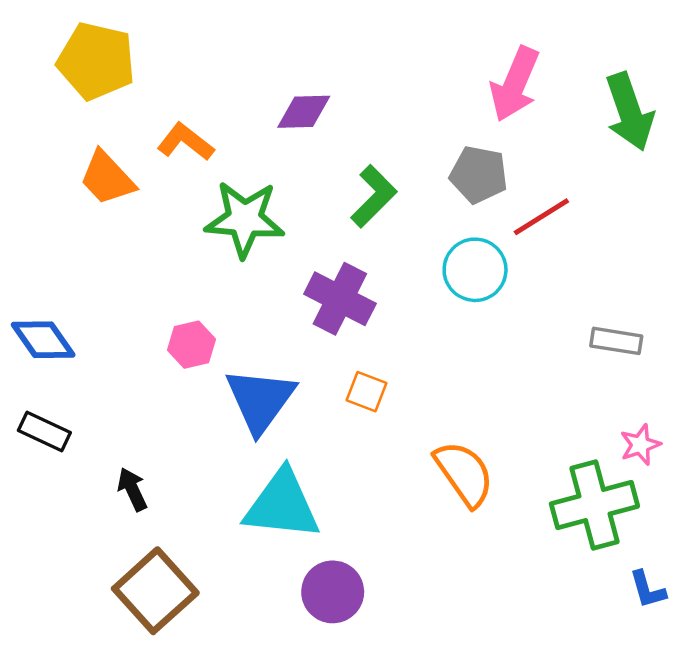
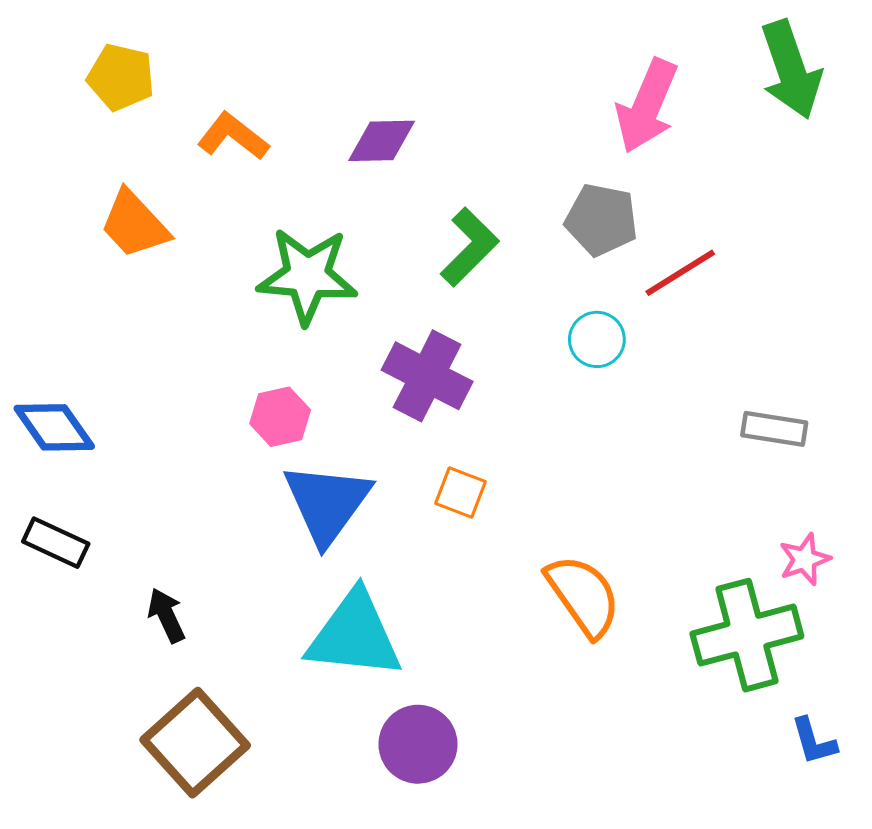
yellow pentagon: (96, 61) -> (121, 77), size x0.7
green arrow: (629, 112) -> (791, 70), moved
orange L-shape: (185, 142) -> (233, 136), moved
cyan circle: (475, 270) -> (597, 339), size x0.7
pink hexagon: (192, 345) -> (280, 417), moved

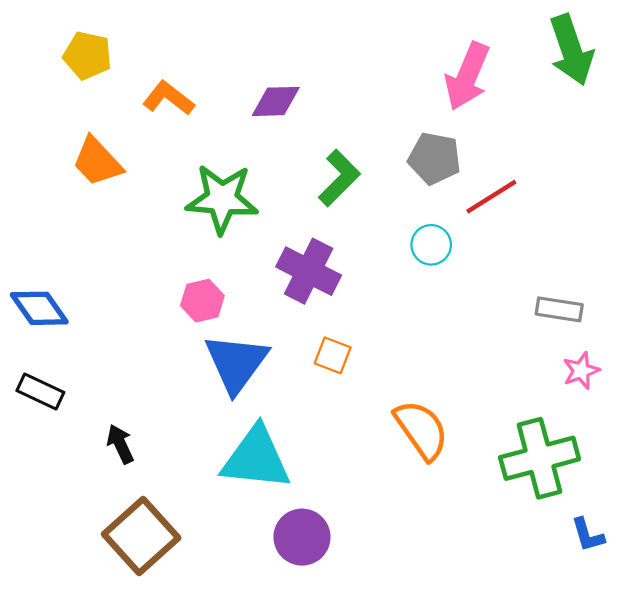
pink star: (805, 559) -> (581, 371), moved

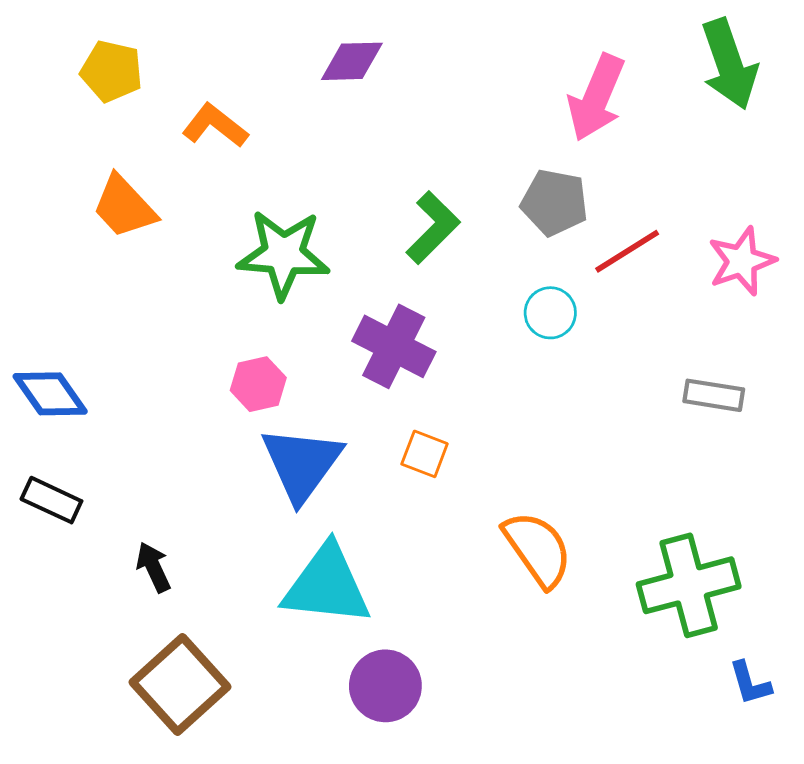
purple diamond: (276, 101) -> (352, 61), moved
pink star: (581, 371) -> (742, 261), moved, size x1.4

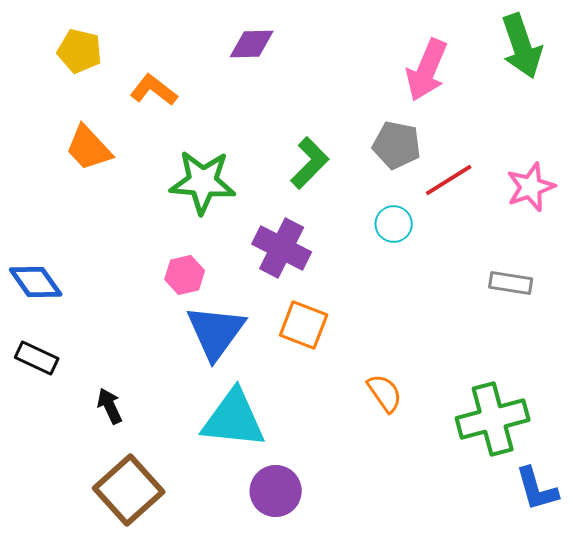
orange square: (425, 454) -> (304, 325), size x1.4
orange semicircle: (538, 549) -> (385, 393), size x0.7
blue L-shape: (750, 683) -> (537, 489), size x1.4

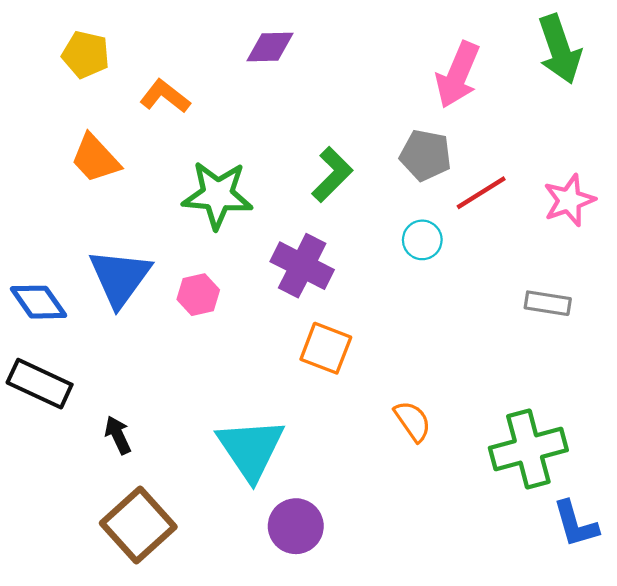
blue triangle: (216, 332) -> (120, 277), moved
black rectangle: (37, 358) -> (40, 384), size x1.4
cyan triangle: (234, 419) -> (251, 449), turned 50

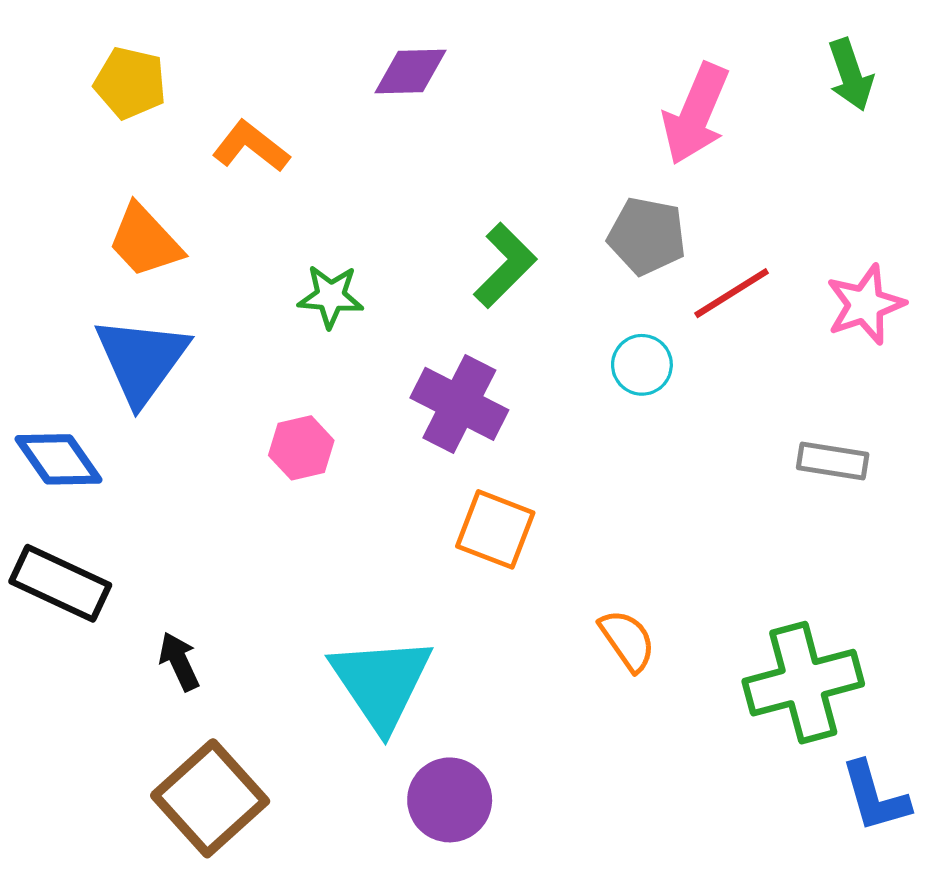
green arrow: (559, 49) -> (851, 75), size x0.7
green star: (218, 195) -> (331, 296), size x0.6
blue triangle: (120, 277) -> (142, 360), moved

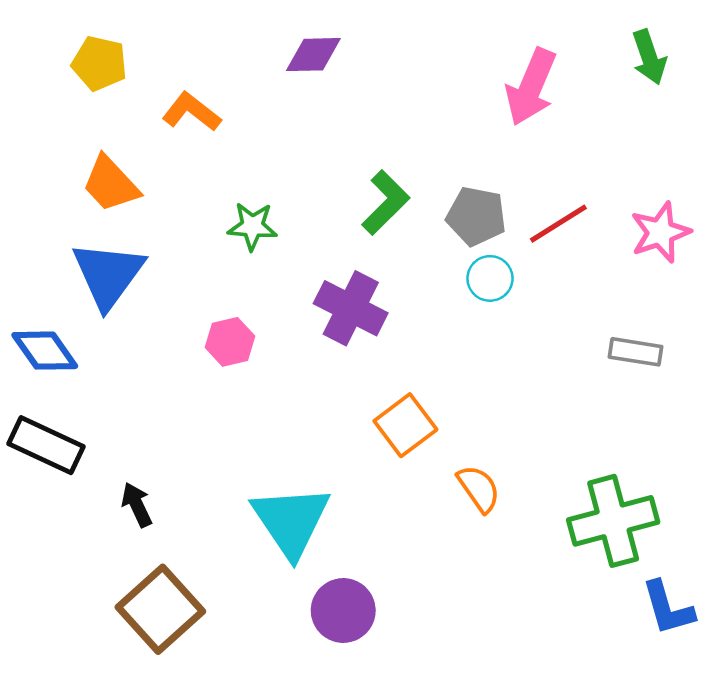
gray pentagon: (647, 236) -> (476, 216), moved
orange square: (495, 529) -> (405, 425), moved, turned 32

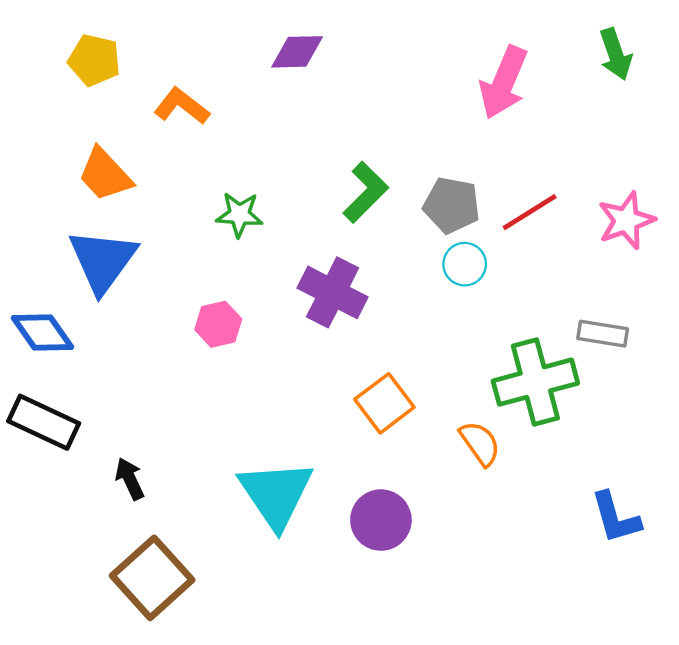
orange semicircle: (479, 489) -> (480, 443), moved
green cross: (613, 521) -> (535, 382), moved
blue L-shape: (668, 608) -> (616, 518), moved
purple circle: (343, 611) -> (381, 520), moved

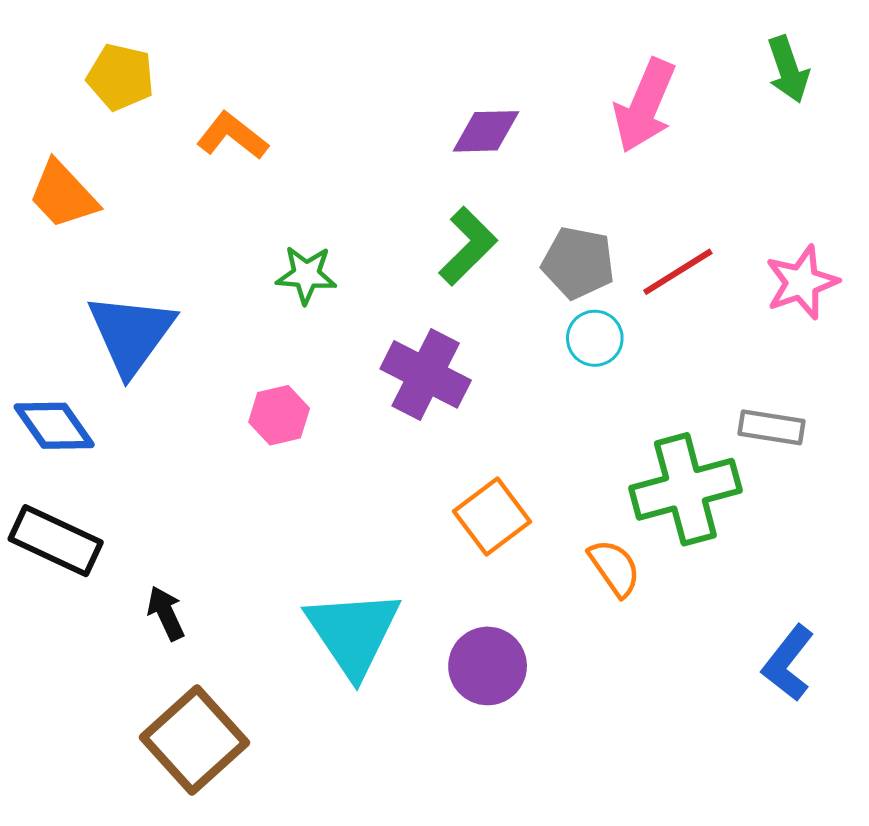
purple diamond: (297, 52) -> (486, 131), moved
orange trapezoid: (105, 174) -> (63, 195), moved
blue L-shape: (616, 518) -> (788, 663), turned 54

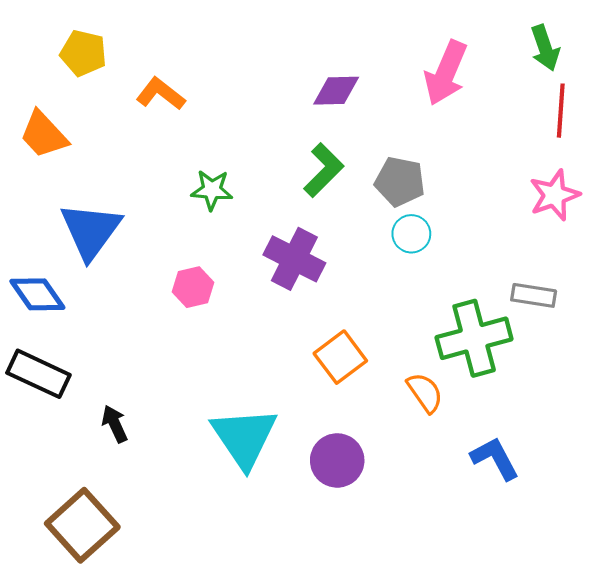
red line: (678, 272) -> (561, 111), moved, turned -54
blue L-shape: (788, 663) -> (495, 458), moved, turned 114
brown square: (195, 740) -> (82, 525), moved

